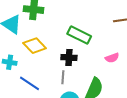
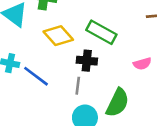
yellow diamond: (35, 46) -> (58, 36), moved
blue line: (30, 83) -> (36, 76), moved

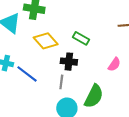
green rectangle: (101, 32) -> (81, 38), size x0.7
pink semicircle: (142, 64) -> (114, 64), turned -40

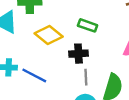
gray line: (61, 82) -> (86, 77), moved

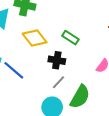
gray line: (86, 77) -> (59, 82), turned 32

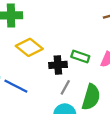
green rectangle: (70, 38) -> (80, 57), moved

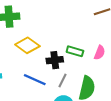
blue line: (16, 86) -> (35, 80), moved

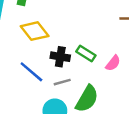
gray line: (63, 80) -> (62, 82), turned 32

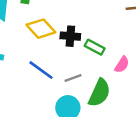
black cross: (60, 57) -> (70, 36), moved
pink semicircle: (113, 63) -> (122, 65), moved

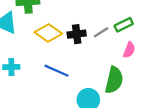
green rectangle: (95, 47) -> (124, 25), moved, turned -42
gray line: (73, 78) -> (101, 32), moved

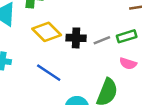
pink semicircle: (129, 50) -> (128, 64), turned 77

